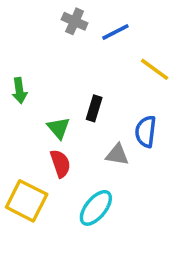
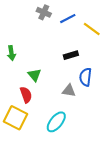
yellow line: (155, 69) -> (92, 29), moved
black rectangle: (94, 108) -> (71, 55), moved, turned 56
red semicircle: (60, 163) -> (26, 95), moved

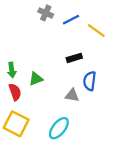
green arrow: (11, 53) -> (12, 70), moved
green triangle: (34, 75) -> (36, 79), turned 48
red semicircle: (26, 95) -> (15, 92), moved

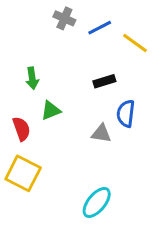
green arrow: (12, 70) -> (32, 78), moved
cyan ellipse: (59, 128) -> (97, 202), moved

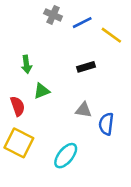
blue semicircle: (126, 114) -> (106, 124), moved
cyan ellipse: (97, 202) -> (66, 156), moved

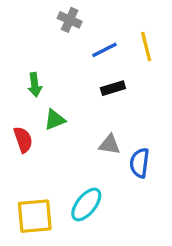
blue line: (82, 23) -> (105, 50), moved
yellow line: (111, 35) -> (146, 46), turned 40
yellow square: (19, 143) -> (35, 216), moved, turned -32

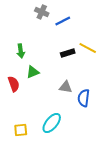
yellow line: (146, 46) -> (88, 48), moved, turned -48
blue line: (105, 50) -> (63, 21), moved
yellow square: (35, 216) -> (21, 130), size x0.6

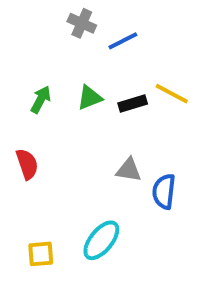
green arrow: (21, 51) -> (41, 100), turned -144
green triangle: (33, 72) -> (90, 98), moved

